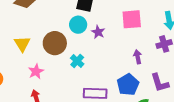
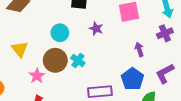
cyan circle: (78, 25) -> (60, 33), moved
brown circle: (55, 43) -> (55, 60), moved
purple L-shape: (160, 83) -> (165, 73), turned 85

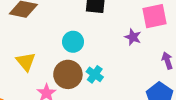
purple star: (96, 29) -> (133, 37), moved

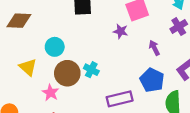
cyan circle: (73, 42) -> (55, 47), moved

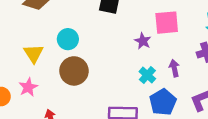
cyan cross: (91, 70) -> (147, 75), moved
pink star: (50, 93) -> (28, 87), moved

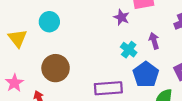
brown circle: (74, 71) -> (56, 68), moved
pink star: (28, 87) -> (14, 83), moved

